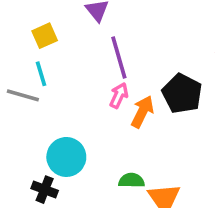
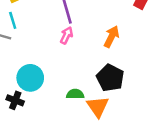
black pentagon: (182, 94) -> (110, 78), moved
orange arrow: (142, 112) -> (111, 37), moved

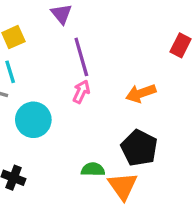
orange arrow: (111, 37) -> (141, 93), turned -135
cyan circle: (30, 78) -> (33, 120), moved

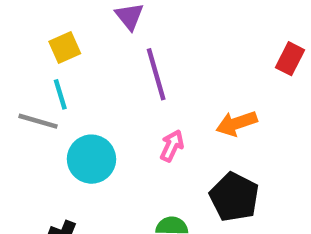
pink arrow: (81, 92) -> (172, 146), moved

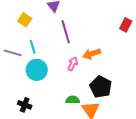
yellow square: (65, 48) -> (25, 20), turned -32
cyan line: (60, 94) -> (33, 47), moved
orange arrow: (237, 123) -> (92, 54), moved

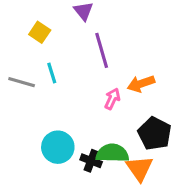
cyan circle: (37, 70) -> (58, 147), moved
green semicircle: (73, 100) -> (112, 153), size x1.5
black cross: (25, 105) -> (91, 161), moved

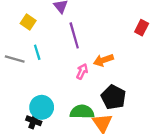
black cross: (91, 161) -> (34, 121), moved

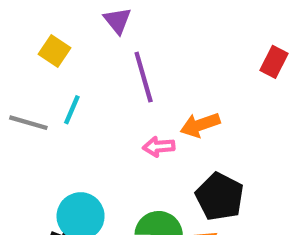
cyan line: (37, 52) -> (72, 110), turned 40
pink arrow: (82, 71) -> (159, 147), turned -120

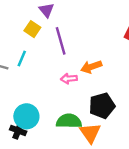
yellow square: (54, 51) -> (32, 29), moved
black pentagon: (220, 197) -> (102, 106), turned 30

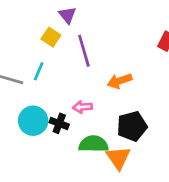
pink arrow: (69, 79) -> (83, 107), moved
cyan circle: (26, 116) -> (33, 121), moved
black cross: (18, 130) -> (59, 123), moved

